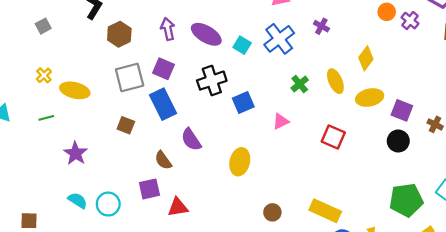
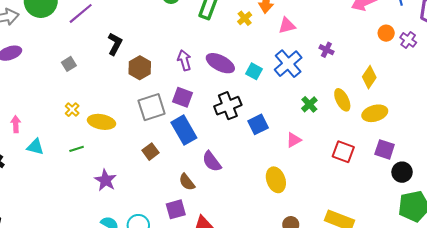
purple square: (402, 110) -> (385, 149), moved
brown square: (126, 125) -> (151, 152), turned 35
black circle: (398, 141) -> (402, 172), moved
yellow ellipse: (240, 162) -> (276, 180), moved, turned -30

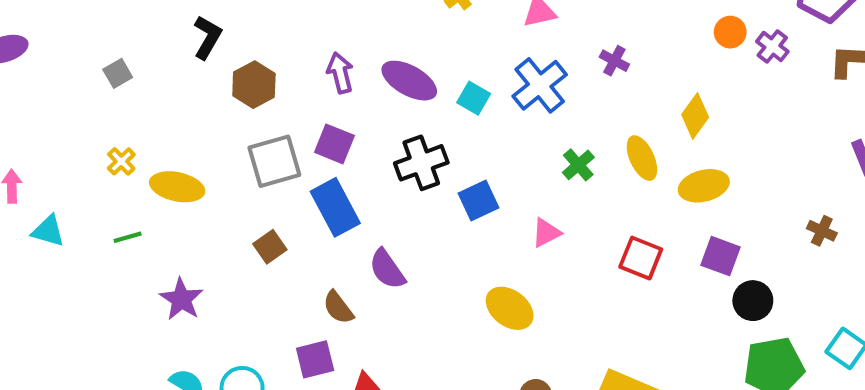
yellow ellipse: (276, 180) -> (510, 308), turned -35

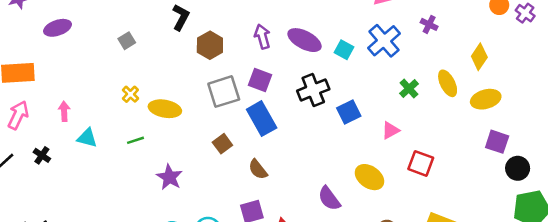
red square: (641, 258) -> (421, 163), moved
purple semicircle: (387, 269) -> (329, 198), moved
brown semicircle: (338, 307) -> (258, 169), moved

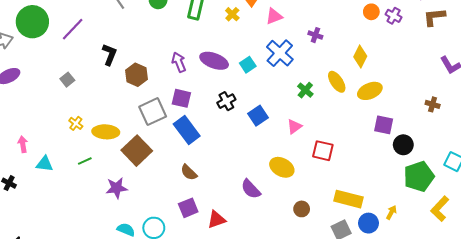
cyan square: (344, 50) -> (248, 65), turned 35
black cross: (313, 90) -> (226, 101), size x0.7
brown square: (222, 144) -> (137, 151), moved, size x1.8
purple star: (169, 177) -> (117, 188), turned -30

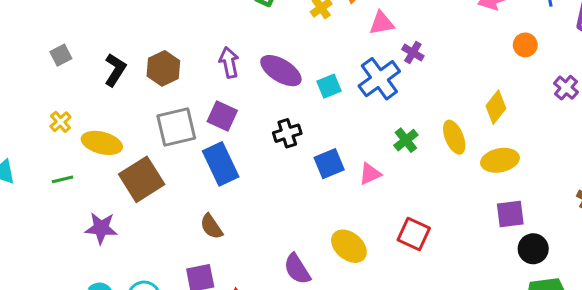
purple cross: (394, 16) -> (566, 88), moved
purple cross: (315, 35) -> (413, 53), moved
black L-shape: (109, 55) -> (115, 70), moved
purple square: (384, 125) -> (510, 214), turned -30
pink triangle: (294, 127) -> (370, 174), moved

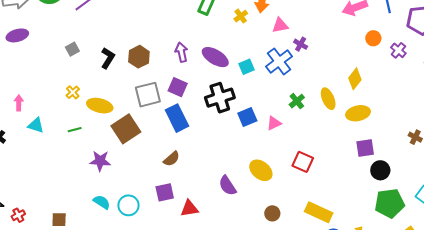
purple cross: (566, 88) -> (398, 50), moved
black cross: (287, 133) -> (220, 98), size x1.6
brown semicircle: (211, 227) -> (172, 159), turned -96

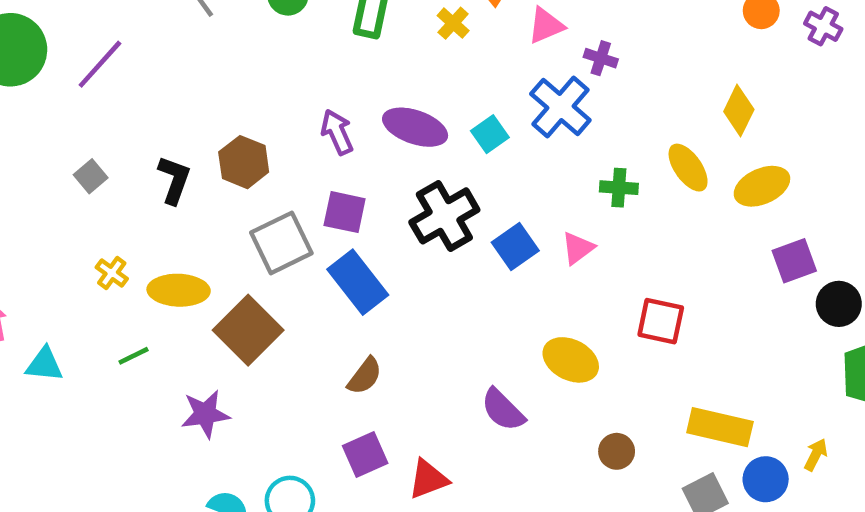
green cross: (297, 101) -> (619, 188), turned -35

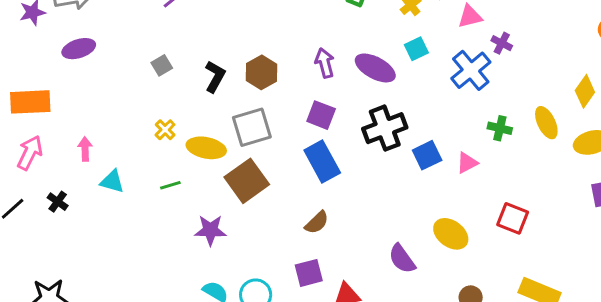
cyan square: (490, 134) -> (416, 49), moved
gray square: (281, 243) -> (252, 127), moved

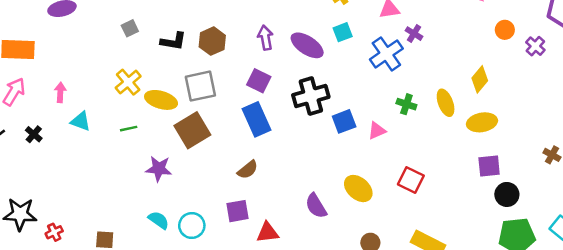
black L-shape: (215, 76) -> (173, 41), turned 65
yellow cross: (165, 130) -> (128, 82), size x1.5

